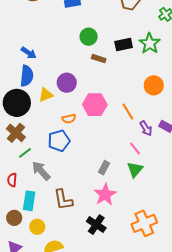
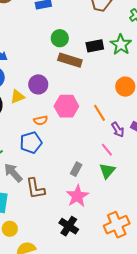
brown rectangle: (99, 59) -> (70, 60), size x1.6
brown L-shape: (63, 200) -> (35, 188), moved

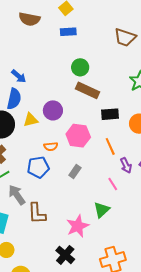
black rectangle: (95, 46) -> (110, 114), moved
gray rectangle: (76, 169) -> (75, 171), moved
green triangle: (107, 171) -> (102, 210), moved

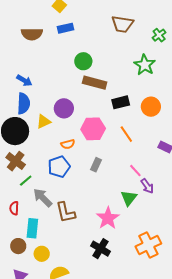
brown semicircle: (29, 19) -> (32, 34), moved
purple arrow: (126, 165) -> (147, 186), moved

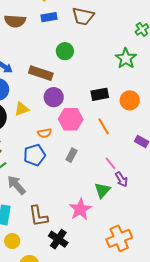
brown trapezoid: (122, 24) -> (83, 16), moved
brown rectangle: (95, 83) -> (41, 73), moved
purple circle: (64, 108) -> (54, 97), moved
brown L-shape: (65, 212) -> (38, 216), moved
black cross: (101, 249) -> (58, 239), moved

